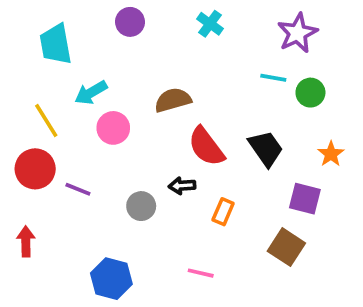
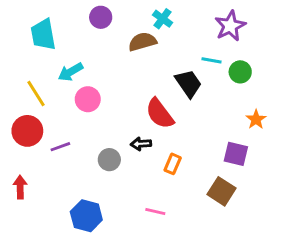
brown semicircle: (173, 100) -> (142, 42), moved
black trapezoid: (266, 148) -> (188, 83), moved
purple line: (78, 189) -> (60, 147), turned -42

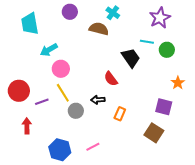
brown semicircle: (142, 42) -> (99, 29), turned 30
yellow line: (36, 93) -> (63, 93), moved
red semicircle: (160, 114) -> (111, 79), size x0.7
red arrow: (20, 187) -> (27, 126), moved
pink line: (155, 211) -> (93, 147), moved, turned -40

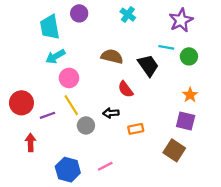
cyan trapezoid: (30, 24) -> (50, 27), moved
brown semicircle: (99, 29) -> (112, 56), moved
orange star: (178, 83) -> (190, 95), moved
orange rectangle: (120, 114) -> (136, 129), turned 56

